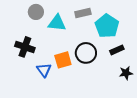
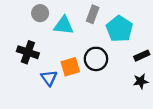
gray rectangle: (83, 13) -> (93, 14), turned -56
black rectangle: (117, 50) -> (142, 56), moved

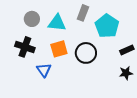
gray circle: (40, 13) -> (32, 19), moved
orange square: (70, 67) -> (59, 49), moved

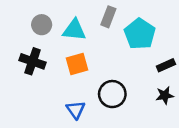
black circle: (86, 53) -> (112, 94), moved
blue triangle: (44, 70) -> (76, 110), moved

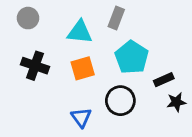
gray circle: (42, 25) -> (28, 18), moved
cyan pentagon: (140, 34) -> (132, 57), moved
black rectangle: (166, 65) -> (164, 80), moved

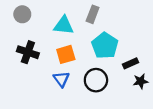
blue triangle: (81, 117) -> (61, 79), moved

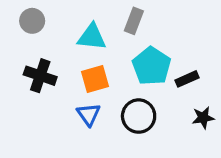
black rectangle: (131, 63) -> (187, 79), moved

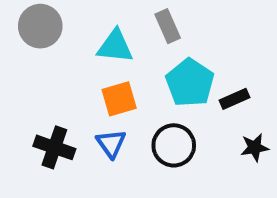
gray circle: (32, 21) -> (40, 26), size x1.4
gray rectangle: (134, 21) -> (168, 26), turned -45
black cross: (40, 76) -> (54, 147), moved

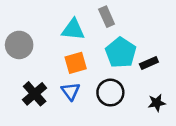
gray circle: (40, 26) -> (19, 45), moved
black cross: (54, 147) -> (35, 94), turned 30
black star: (255, 147) -> (157, 103), moved

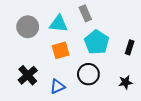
gray circle: (19, 45) -> (28, 27), moved
black rectangle: (149, 63) -> (130, 47), moved, turned -48
blue triangle: (71, 91) -> (58, 86), moved, turned 42

